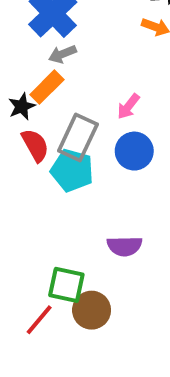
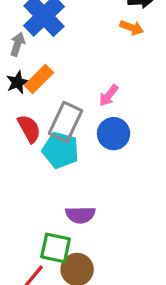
gray arrow: (62, 54) -> (17, 44), moved, turned 130
black star: (22, 106) -> (17, 82), moved
purple semicircle: (125, 246) -> (80, 215), moved

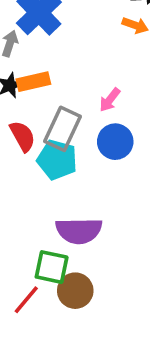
orange rectangle: (39, 79) -> (33, 82), turned 32
purple semicircle: (80, 215) -> (79, 231), size x1.4

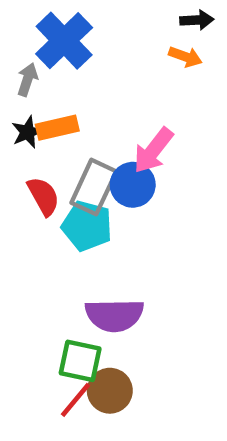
pink arrow: (110, 100) -> (153, 150), size x1.5
blue circle: (115, 142) -> (133, 185), moved
red line: (26, 300) -> (75, 400), moved

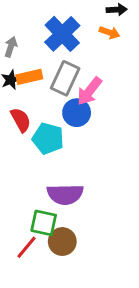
blue cross: (64, 41) -> (62, 34), moved
gray rectangle: (94, 187) -> (65, 78), moved
red line: (75, 400) -> (26, 247), moved

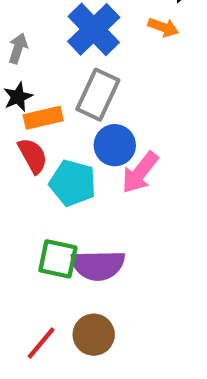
orange rectangle: (29, 77) -> (43, 118), moved
pink arrow: (89, 91) -> (140, 173), moved
green square: (44, 223) -> (58, 259), moved

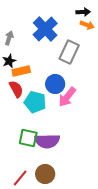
orange arrow: (163, 27) -> (87, 25), moved
gray rectangle: (98, 95) -> (69, 52), moved

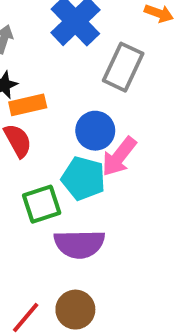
cyan pentagon: (35, 102) -> (83, 178), moved
green square: (28, 138) -> (42, 204), moved, turned -30

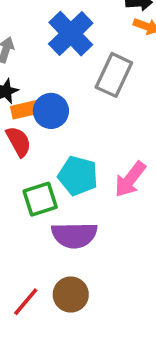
blue circle: (95, 131) -> (51, 111), moved
pink arrow: (119, 156) -> (130, 179), moved

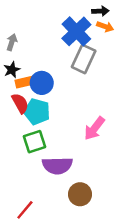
blue cross: (71, 34) -> (76, 31), moved
cyan pentagon: (78, 176) -> (37, 112), moved
brown circle: (71, 295) -> (80, 194), moved

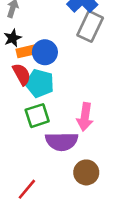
pink arrow: (94, 128) -> (85, 117), moved, turned -30

